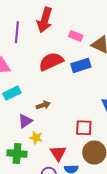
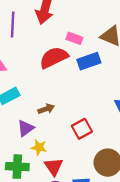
pink rectangle: (76, 36) -> (74, 38), moved
red square: (84, 128) -> (82, 129), moved, turned -30
red triangle: (58, 153) -> (54, 167), moved

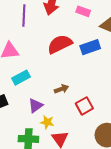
pink rectangle: (74, 38) -> (83, 11), moved
brown arrow: (46, 109) -> (61, 89), moved

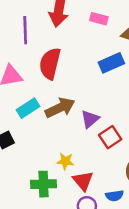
red semicircle: (60, 44) -> (50, 63), moved, turned -45
brown arrow: (61, 89) -> (60, 108), moved, size x1.6
purple triangle: (36, 106) -> (90, 119), moved

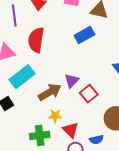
cyan rectangle: (28, 108) -> (22, 77), size x1.4
brown arrow: (60, 108) -> (50, 92), moved

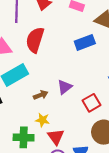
brown arrow: (50, 92) -> (41, 95), size x0.6
red square: (89, 94) -> (91, 103), moved

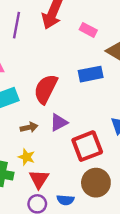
red semicircle: (35, 40) -> (46, 89), moved
red square: (91, 103) -> (87, 146), size x1.4

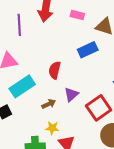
red semicircle: (46, 89) -> (55, 70), size x0.7

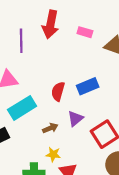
blue rectangle: (88, 50) -> (88, 86), moved

